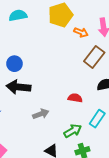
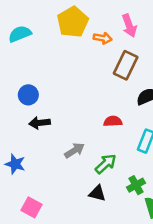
black arrow: (19, 87) -> (40, 123), size x0.7
green arrow: (73, 131) -> (106, 164), moved

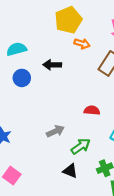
cyan semicircle: (20, 34) -> (17, 49), moved
orange arrow: (103, 38) -> (82, 44), moved
black arrow: (40, 123) -> (52, 65), moved

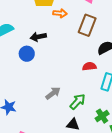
blue circle: (22, 78) -> (27, 54), moved
red semicircle: (92, 110) -> (89, 66), moved

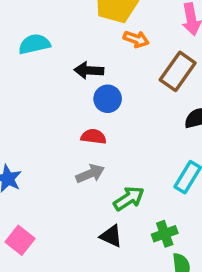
blue circle: (27, 54) -> (108, 99), moved
red semicircle: (89, 66) -> (93, 137), moved

